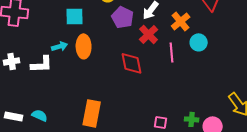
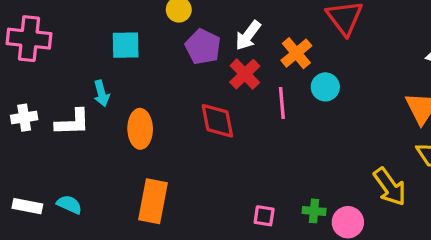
cyan arrow: (60, 46) -> (101, 93), turned 91
orange ellipse: (84, 46) -> (140, 129), moved

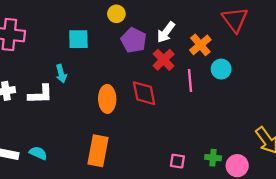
orange ellipse: (140, 129) -> (107, 99), moved

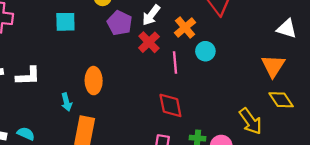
cyan arrow: (61, 74) -> (67, 102), moved
red diamond: (144, 93) -> (170, 105), moved

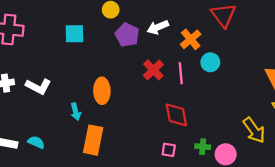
white arrow: (151, 15) -> (158, 27), turned 30
red cross: (149, 42) -> (153, 70), moved
white L-shape: (28, 76) -> (38, 86), turned 30

